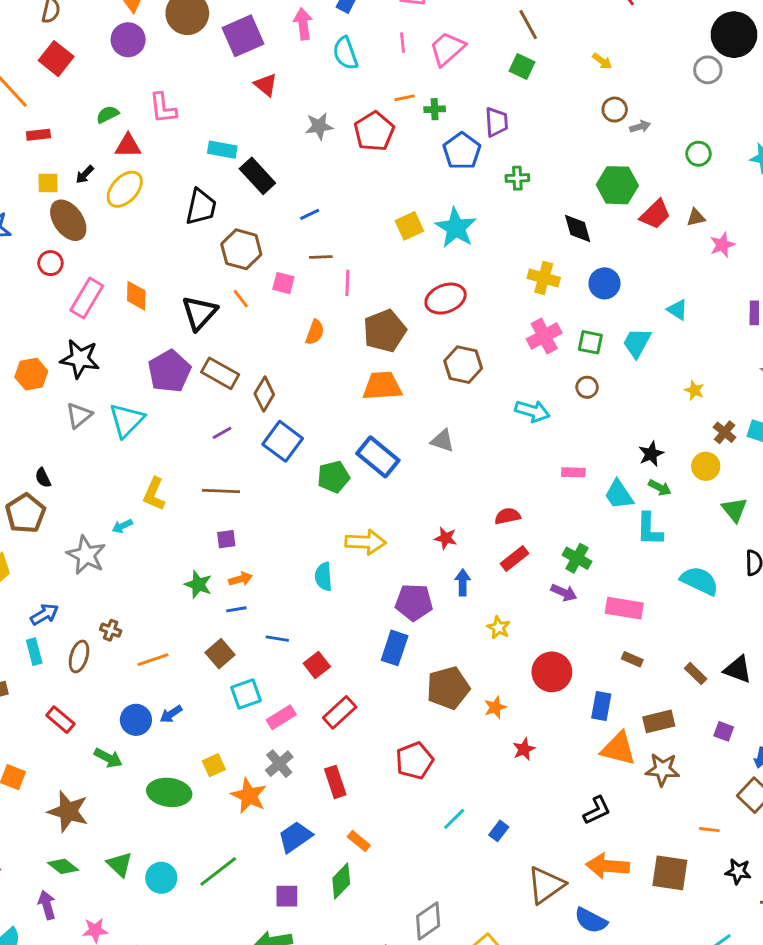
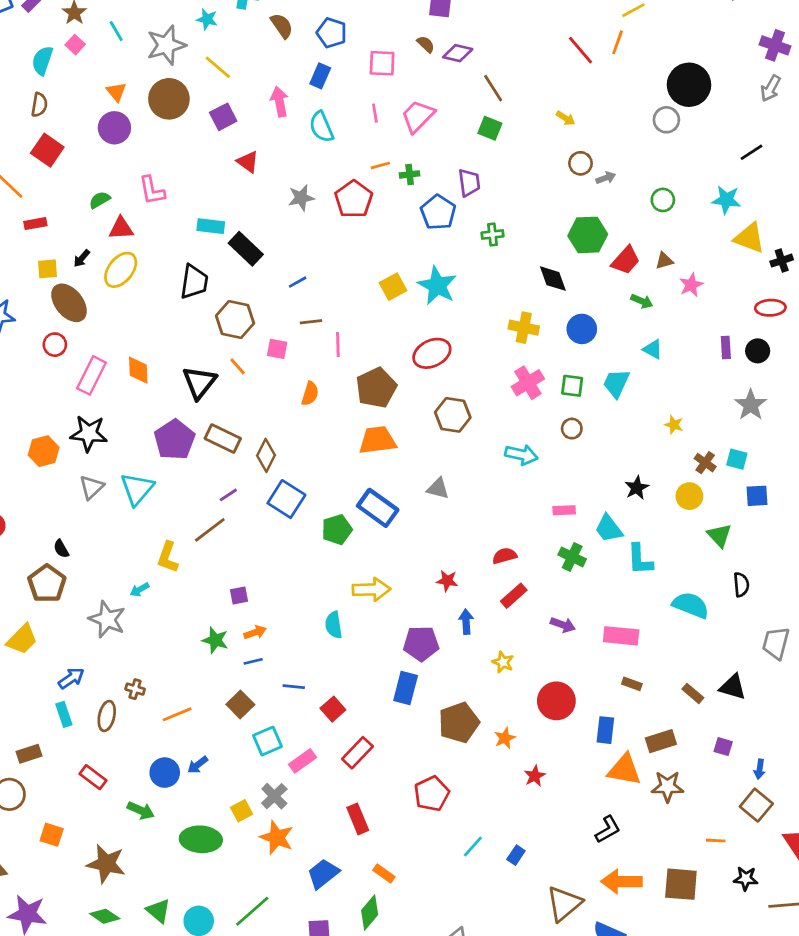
purple square: (243, 36) -> (223, 117), size x0.7
green arrow: (660, 488) -> (642, 301), moved
brown line: (221, 491) -> (210, 530), moved, turned -36
green cross: (577, 558) -> (572, 557), moved
gray cross: (279, 764) -> (274, 796), moved

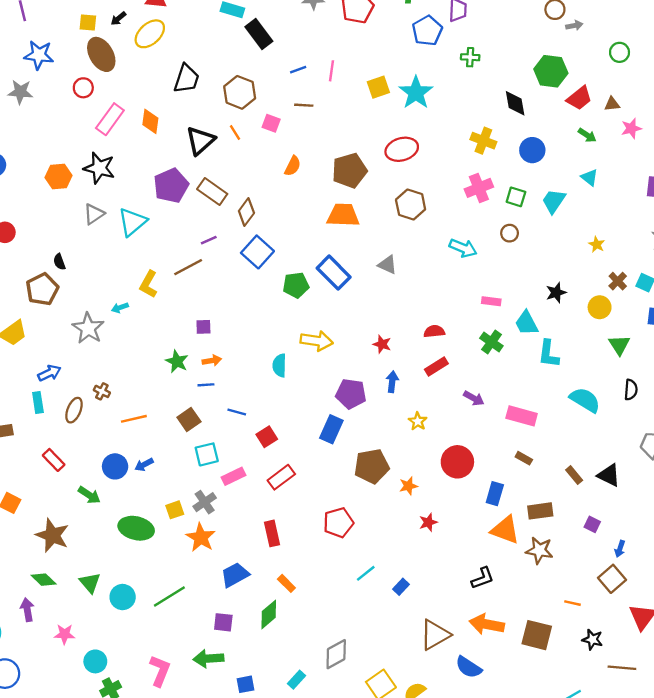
black trapezoid: (194, 282) -> (186, 79), moved
pink line: (338, 345) -> (332, 71), moved

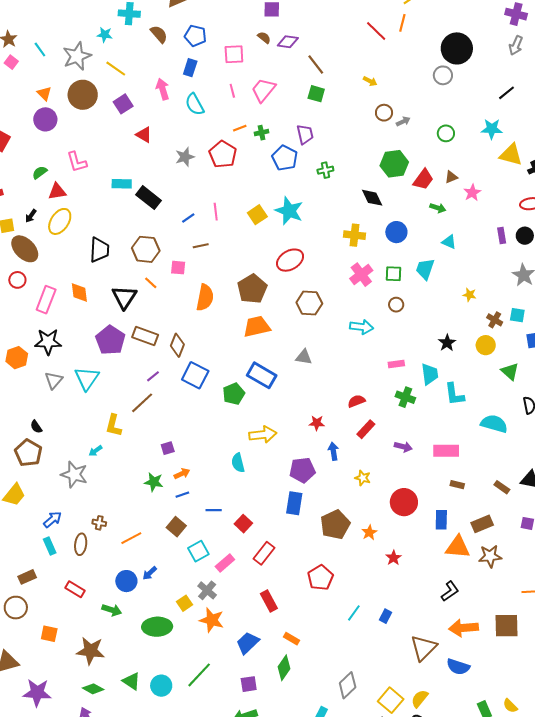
orange semicircle: (293, 166) -> (205, 298), size x1.5
cyan trapezoid: (527, 323) -> (430, 374), turned -145

